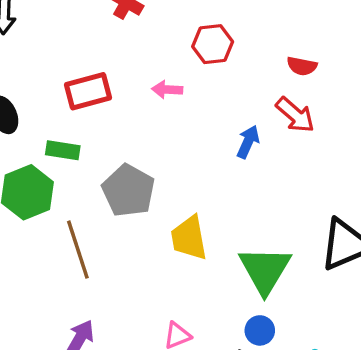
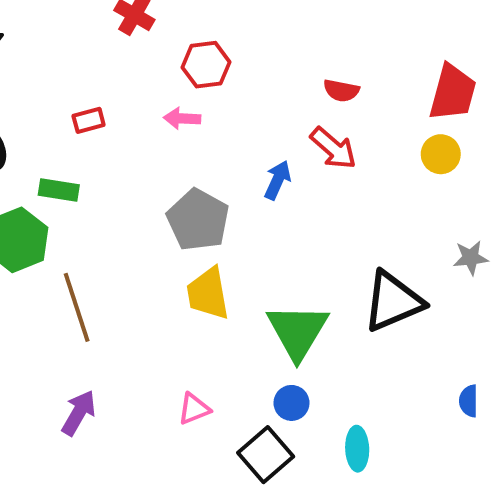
red hexagon: (213, 44) -> (206, 65), moved
red rectangle: (88, 91) -> (89, 120), size x0.6
gray pentagon: (128, 191) -> (198, 220), moved

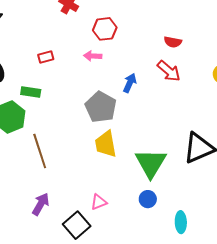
blue arrow: (278, 180) -> (130, 83), moved
black square: (266, 455) -> (77, 225), moved

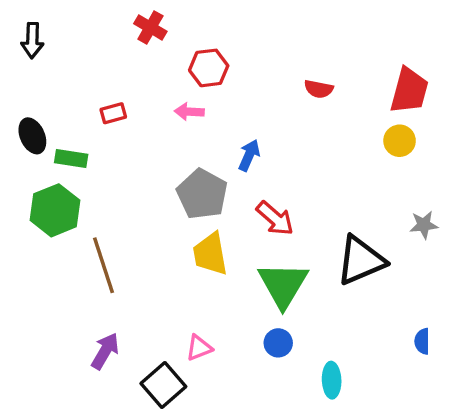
red arrow: (169, 71) -> (275, 218), moved
green rectangle: (31, 92) -> (71, 159), moved

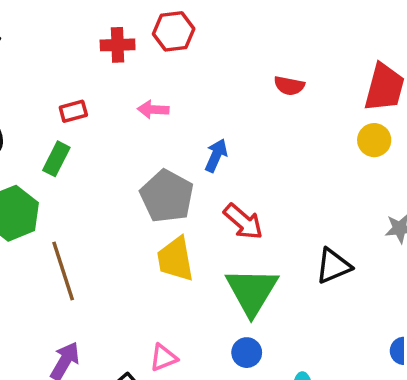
red cross: (150, 27) -> (118, 45), moved, turned -32
red hexagon: (209, 68) -> (174, 31), moved
green rectangle: (71, 159) -> (56, 159), moved, turned -72
black triangle: (361, 260) -> (333, 266), size x0.7

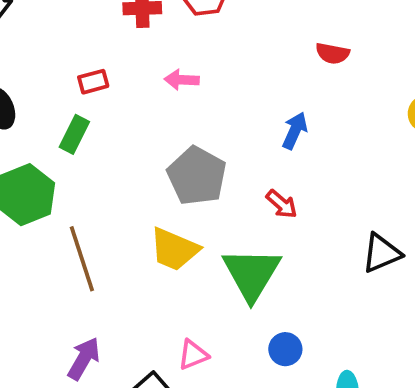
blue arrow: (216, 155) -> (295, 131), moved
red arrow: (243, 222) -> (282, 204), size x0.7
yellow trapezoid: (175, 259) -> (174, 249), moved, turned -57
green triangle: (252, 291) -> (251, 274), moved

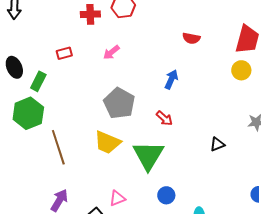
pink arrow: (182, 80) -> (111, 52), turned -42
green rectangle: (74, 134) -> (38, 81), moved
black triangle: (381, 253) -> (217, 144), size x0.7

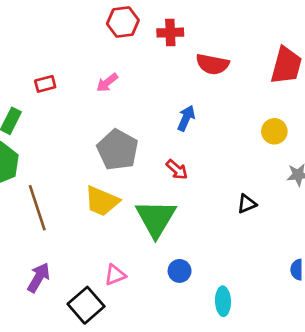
red cross: (90, 14) -> (170, 33), moved
red semicircle: (191, 38) -> (212, 64), size x1.4
yellow circle: (241, 70) -> (274, 131), moved

